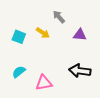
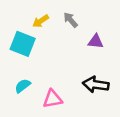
yellow arrow: (43, 33) -> (41, 21), moved, turned 112
cyan square: (19, 37) -> (23, 44), size x1.5

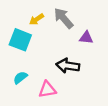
gray arrow: (71, 20) -> (64, 18), size x1.5
black arrow: (96, 85) -> (68, 66), moved

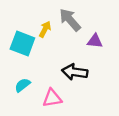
yellow arrow: (37, 19) -> (45, 29), moved, turned 152

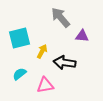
yellow arrow: (45, 29) -> (42, 51), moved
cyan square: (22, 44) -> (19, 38), turned -35

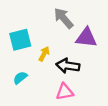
purple triangle: (82, 36) -> (86, 38), size x1.5
pink triangle: (45, 85) -> (65, 92), moved

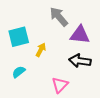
black arrow: (68, 66) -> (80, 61), moved
pink triangle: (65, 92) -> (60, 85), turned -36

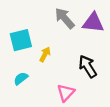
purple triangle: (80, 35) -> (93, 23), moved
black arrow: (80, 61) -> (88, 66), turned 50

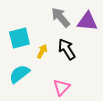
black arrow: (88, 66) -> (67, 49), moved
cyan semicircle: (21, 78) -> (19, 74), size x1.5

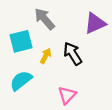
gray arrow: (61, 17) -> (45, 19), moved
purple triangle: (87, 21) -> (95, 23), turned -30

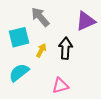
black arrow: (73, 54) -> (65, 48), turned 35
pink triangle: (67, 95) -> (60, 86), turned 30

